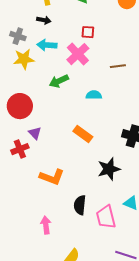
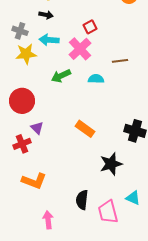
red square: (88, 32) -> (90, 27), turned -32
cyan semicircle: (94, 95) -> (96, 79), moved
orange L-shape: (52, 177) -> (34, 181), moved

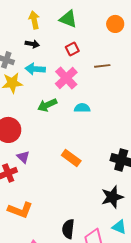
red square: (90, 27) -> (72, 49), moved
brown line: (120, 61) -> (102, 66), moved
black star: (111, 164) -> (112, 197), moved

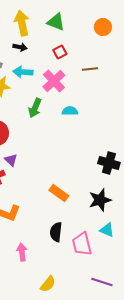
yellow arrow: (34, 20) -> (22, 23), size x1.4
green arrow: (47, 105) -> (35, 108), turned -42
orange rectangle: (71, 158) -> (59, 193), moved

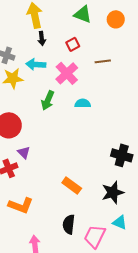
green triangle: (56, 22) -> (83, 14), moved
black arrow: (20, 47) -> (42, 38), moved, turned 72
pink trapezoid: (82, 244) -> (95, 236), turned 40

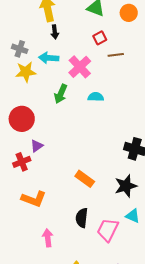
red square: (73, 44) -> (100, 38), moved
purple triangle: (24, 152) -> (37, 146), turned 40

